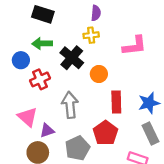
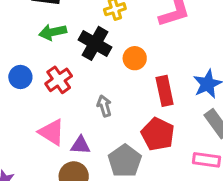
blue circle: (21, 60) -> (20, 77), moved
gray arrow: (70, 105) -> (104, 106), size x0.6
purple triangle: (47, 131) -> (80, 145), turned 32

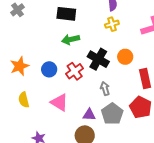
black cross: (95, 43) -> (98, 59), moved
pink triangle: (52, 132) -> (59, 102), moved
gray pentagon: (125, 161) -> (112, 114), moved

